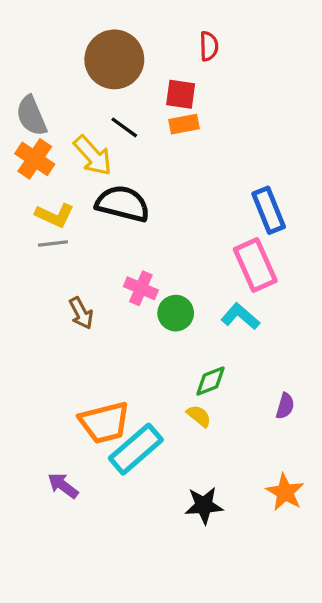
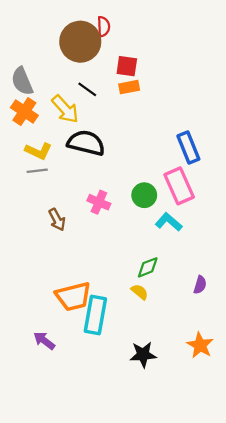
red semicircle: (209, 46) -> (104, 27), moved
green circle: (176, 313) -> (144, 195), moved
cyan rectangle: (136, 449) -> (95, 315), turned -39

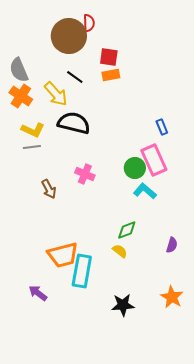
blue rectangle: (188, 148) -> (162, 127), size x0.6
green circle: (144, 195) -> (135, 168), moved

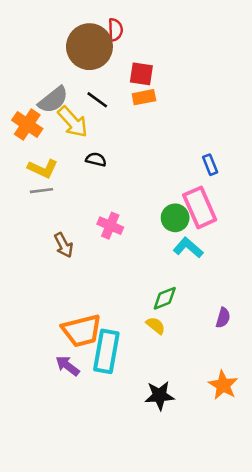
gray semicircle: (19, 70) -> (53, 100), moved, turned -105
black semicircle: (74, 123) -> (96, 159), size x0.5
purple arrow: (38, 293) -> (67, 366), moved

